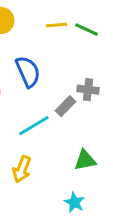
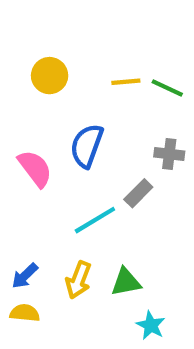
blue semicircle: (28, 72) -> (87, 146), turned -136
gray cross: (88, 90) -> (169, 154), moved
green triangle: (85, 160) -> (126, 282), moved

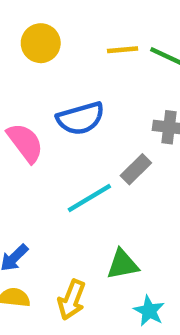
blue semicircle: (87, 146) -> (81, 118), turned -126
yellow arrow: (78, 280) -> (72, 300), moved

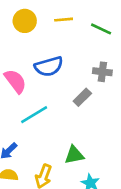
yellow line: (123, 50) -> (64, 20), moved
cyan line: (89, 198) -> (34, 115), moved

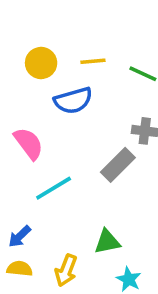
blue semicircle: (49, 66) -> (73, 101), moved
gray rectangle: (82, 97) -> (118, 165), size x1.4

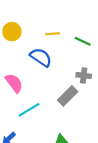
yellow circle: (41, 63) -> (12, 32), moved
blue semicircle: (73, 101) -> (41, 57), turned -130

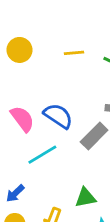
blue semicircle: (41, 57) -> (58, 116), moved

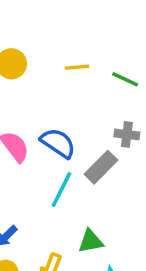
cyan line: (42, 155) -> (61, 190), moved, turned -32

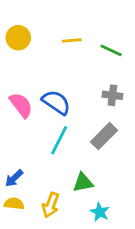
gray rectangle: (101, 167) -> (104, 136), moved

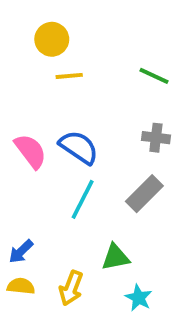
yellow circle: (18, 38) -> (52, 39), moved
yellow line: (72, 40) -> (69, 76), moved

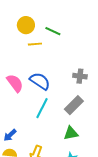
green line: (154, 76) -> (53, 31), moved
green triangle: (115, 257) -> (71, 133), moved

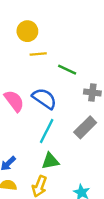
green line: (53, 31) -> (67, 70), moved
green triangle: (71, 133) -> (50, 161), moved

